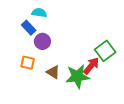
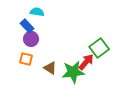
purple circle: (42, 41) -> (31, 39), moved

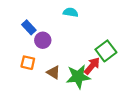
cyan semicircle: (37, 12) -> (71, 12), moved
purple circle: (31, 39) -> (43, 40), moved

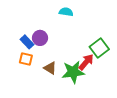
blue rectangle: (29, 27) -> (27, 42), moved

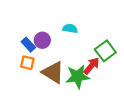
cyan semicircle: (66, 12) -> (70, 28), moved
brown triangle: (50, 68) -> (53, 72), size x1.6

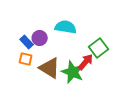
cyan semicircle: (70, 28) -> (66, 27), size x1.5
green star: (78, 77) -> (73, 72), turned 30

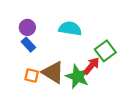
purple circle: (40, 38) -> (27, 27), moved
orange square: (26, 59) -> (32, 75), moved

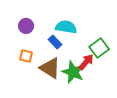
blue rectangle: (28, 45) -> (55, 42), moved
orange square: (32, 75) -> (26, 56), moved

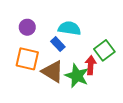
orange square: (26, 56) -> (27, 59), size x1.6
red arrow: (86, 62) -> (91, 65), turned -36

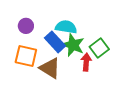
blue rectangle: (58, 44) -> (55, 42), size x1.5
green star: (77, 76) -> (73, 45), moved

